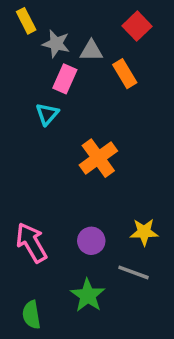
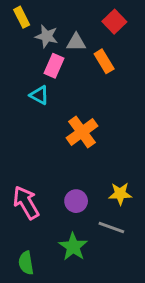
cyan triangle: (47, 114) -> (39, 95), turned -42

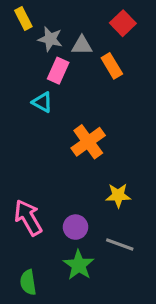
yellow star: (120, 194) -> (118, 195), moved
purple circle: (76, 201) -> (76, 227), moved

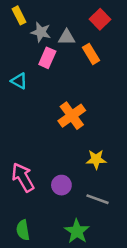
cyan triangle: (42, 102) -> (19, 81), moved
green star: (79, 265) -> (77, 231), moved

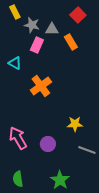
orange cross: (72, 116) -> (41, 86), moved
gray line: (97, 199) -> (87, 150), moved

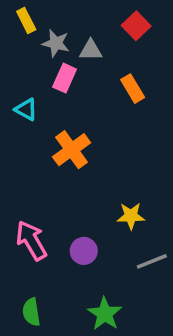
orange rectangle: (71, 42) -> (133, 89), moved
gray line: (87, 150) -> (152, 261), turned -42

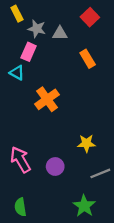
pink rectangle: (65, 78) -> (29, 52), moved
green star: (105, 314) -> (84, 206), moved

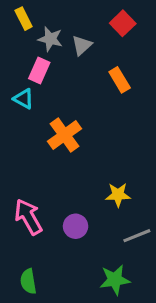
gray triangle: (60, 33) -> (82, 45), turned -42
green star: (84, 206) -> (115, 280), turned 30

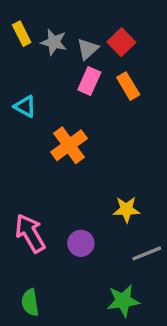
yellow rectangle: (24, 19) -> (22, 34), moved
red square: (123, 23) -> (121, 42), moved
pink rectangle: (39, 70) -> (89, 81), moved

